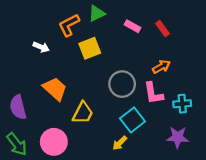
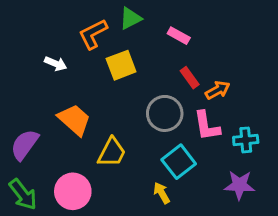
red rectangle: (163, 29) -> (190, 78), moved
purple semicircle: (18, 107) -> (25, 145), turned 50
yellow arrow: (120, 143) -> (162, 193), turned 105

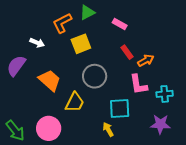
gray circle: (165, 113) -> (95, 76), moved
purple semicircle: (25, 145) -> (16, 66), moved
cyan square: (179, 162) -> (120, 109), turned 35

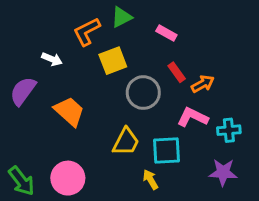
gray circle: (95, 76) -> (143, 93), moved
pink L-shape: (138, 85) -> (193, 117), turned 125
yellow trapezoid: (75, 102) -> (126, 142), moved

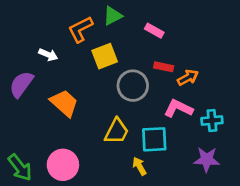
red rectangle: (177, 72) -> (164, 67), turned -42

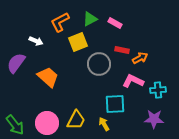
green triangle: (113, 16) -> (90, 19), moved
yellow trapezoid: (117, 131) -> (76, 120), moved

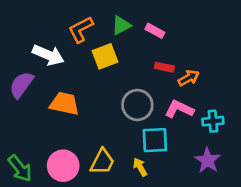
white arrow: (36, 41) -> (48, 55), size x1.6
gray circle: (99, 64) -> (137, 105), moved
orange trapezoid: (48, 77) -> (64, 104), turned -30
purple star: (154, 119) -> (208, 160), turned 30

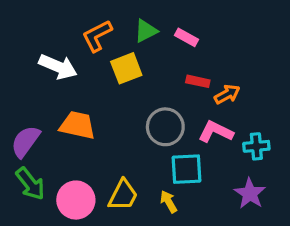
purple semicircle: (21, 85) -> (25, 141), moved
green arrow: (20, 168) -> (30, 184), moved

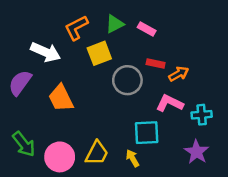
orange trapezoid: (78, 125) -> (61, 98), turned -128
gray circle: (165, 127) -> (127, 80), moved
purple semicircle: (25, 141) -> (20, 83), moved

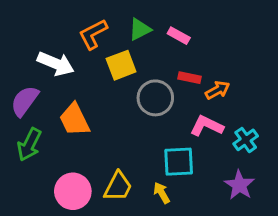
cyan cross: (202, 115) -> (246, 140), turned -30
green arrow: (24, 144) -> (29, 145), moved, turned 64

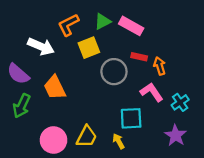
pink rectangle: (179, 36) -> (131, 26), size x1.5
orange arrow: (218, 90) -> (160, 66), turned -78
purple semicircle: (25, 101) -> (18, 74), turned -85
pink L-shape: (207, 126) -> (152, 92), turned 30

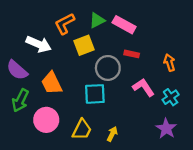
orange arrow: (160, 66) -> (169, 63), moved
cyan square: (131, 118) -> (95, 94), moved
pink circle: (54, 140) -> (46, 120), moved
yellow arrow: (119, 141) -> (112, 134), turned 56

